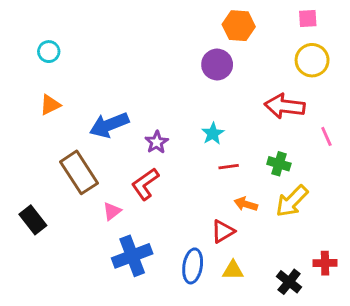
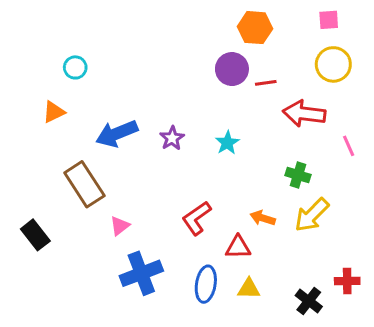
cyan circle: (49, 52) -> (75, 67), moved
purple star: (157, 142) -> (172, 138), moved
red line: (229, 167) -> (266, 83), moved
red L-shape: (145, 184) -> (197, 218), moved
red triangle: (223, 231) -> (238, 247), turned 30

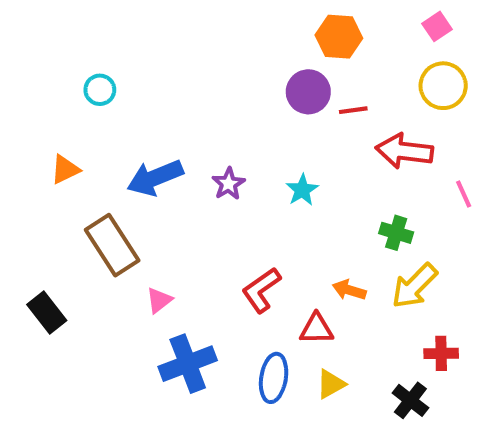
pink square: (329, 20) -> (437, 26), turned -30
orange triangle: (54, 112) -> (65, 169), moved
red cross: (347, 281) -> (441, 353), moved
yellow triangle: (249, 289) -> (331, 384), turned -30

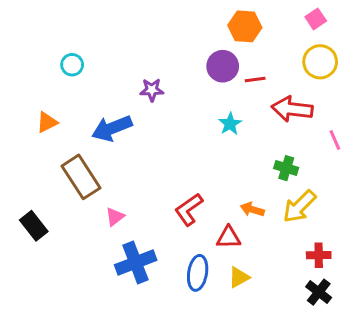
purple star: (229, 184) -> (152, 90), moved, turned 30
cyan star: (302, 190) -> (230, 124), moved
black cross: (410, 400) -> (319, 292), moved

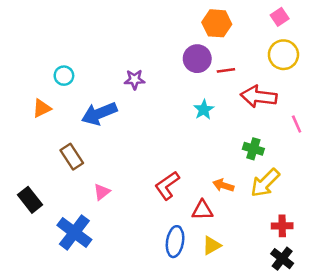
cyan circle: (72, 65) -> (64, 76), moved
brown rectangle: (81, 177) -> (72, 157), size x0.7
blue cross: (136, 263) -> (74, 232), moved, turned -32

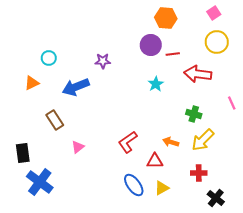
pink line: (297, 124) -> (232, 103), moved
black rectangle: (30, 200) -> (23, 153), turned 30
red cross: (282, 226) -> (199, 173), moved
blue cross: (74, 232) -> (40, 182), moved
blue ellipse: (175, 242) -> (134, 185), turned -45

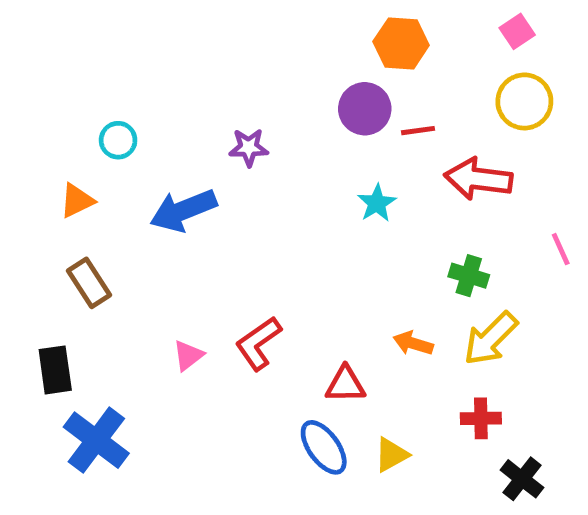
brown rectangle: (55, 120) -> (89, 283), moved
red L-shape: (128, 142) -> (258, 343), moved
red triangle: (155, 161) -> (345, 384), moved

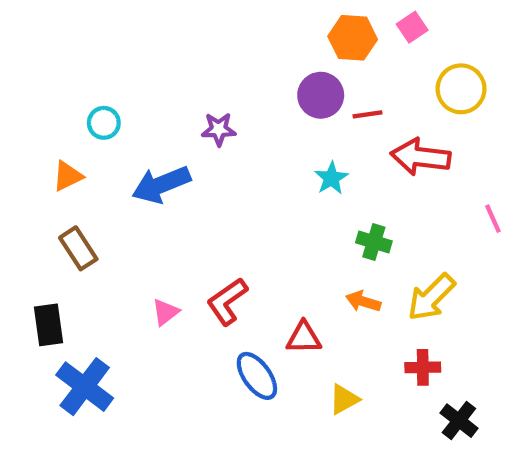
pink square: (517, 31) -> (412, 27), moved
green cross: (469, 276) -> (374, 242), moved
blue ellipse: (324, 447) -> (257, 376), moved

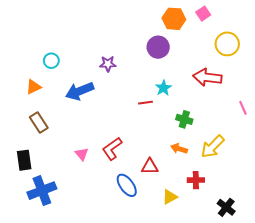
red line: (367, 114) -> (146, 103), moved
pink triangle: (165, 312) -> (82, 154), turned -32
red cross: (423, 367) -> (196, 180), moved
blue cross: (85, 387) -> (42, 191), turned 32

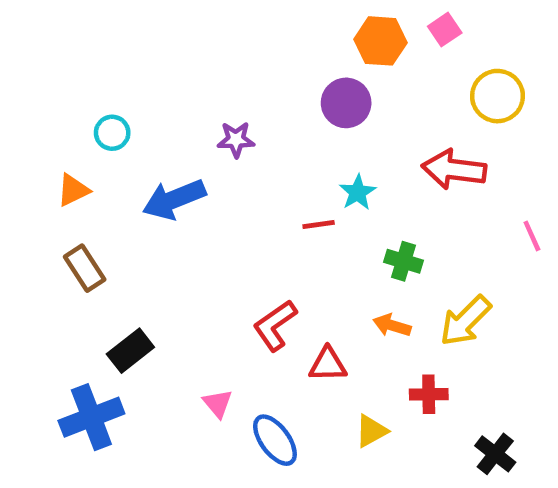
red L-shape: (112, 149) -> (275, 325), moved
pink triangle: (82, 154) -> (218, 403), moved
black rectangle: (24, 160) -> (130, 351), moved, turned 60
blue ellipse: (127, 185) -> (275, 440), moved

